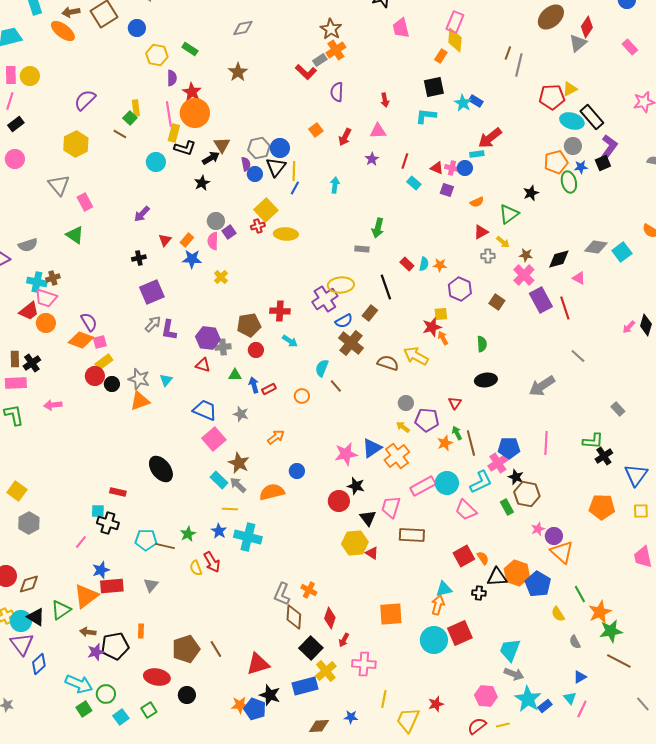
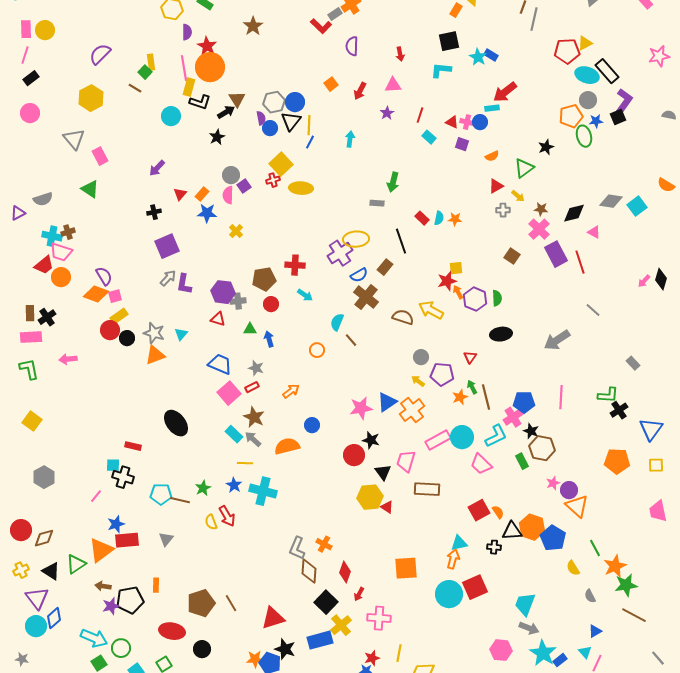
purple hexagon: (460, 289) -> (475, 299), moved
red rectangle: (269, 389) -> (252, 387), moved
yellow square: (17, 491) -> (32, 421), moved
cyan circle: (21, 621) -> (36, 626), moved
red star: (436, 704) -> (372, 658), moved

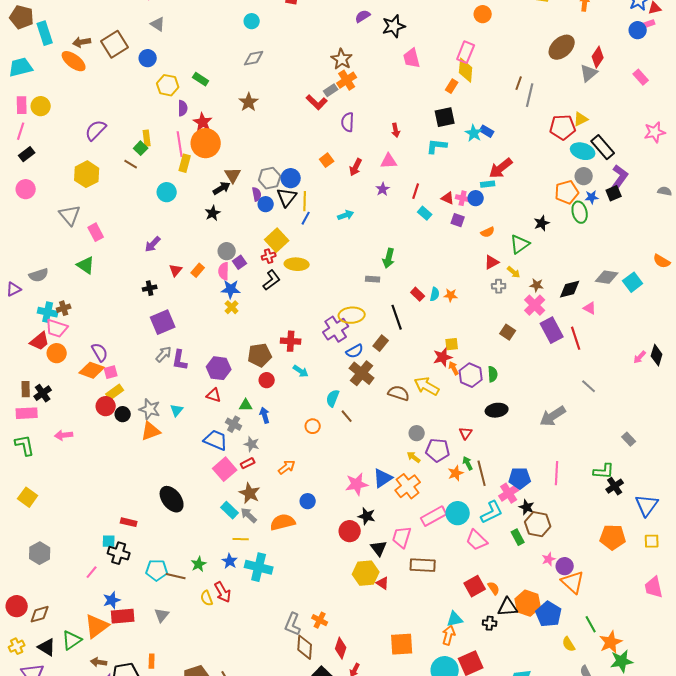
black L-shape: (200, 102) -> (272, 280), moved, turned -55
cyan arrow: (350, 139) -> (346, 215), turned 63
blue star: (207, 213) -> (231, 289), moved
gray cross: (238, 301) -> (234, 424), moved, turned 35

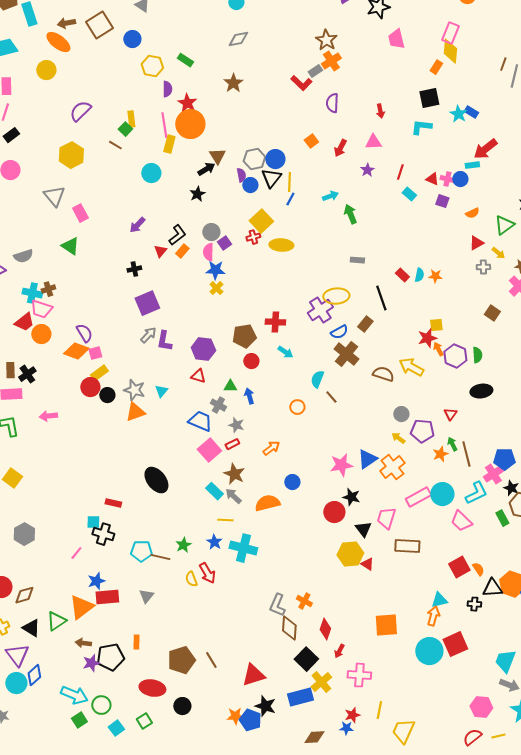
yellow circle: (41, 106) -> (46, 70), moved
green arrow: (389, 258) -> (350, 214), moved, turned 144
black L-shape: (272, 280) -> (177, 235), moved

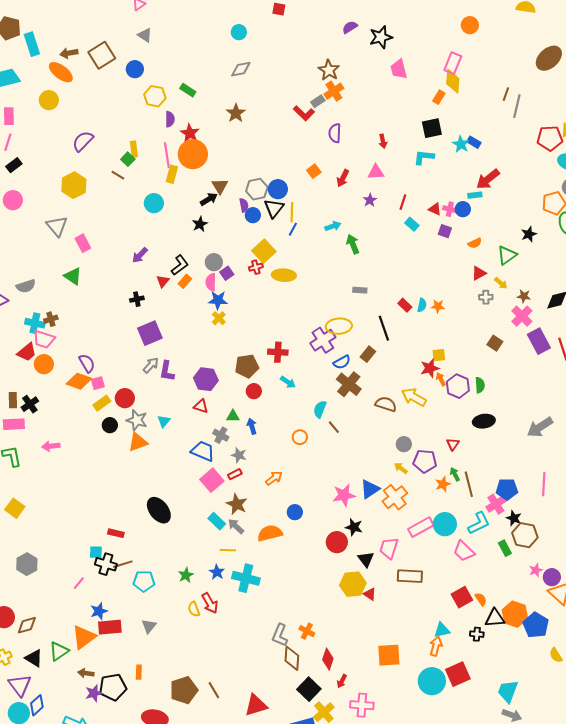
red circle: (90, 387) -> (125, 398), moved
brown line: (160, 557) -> (123, 564), moved, turned -30

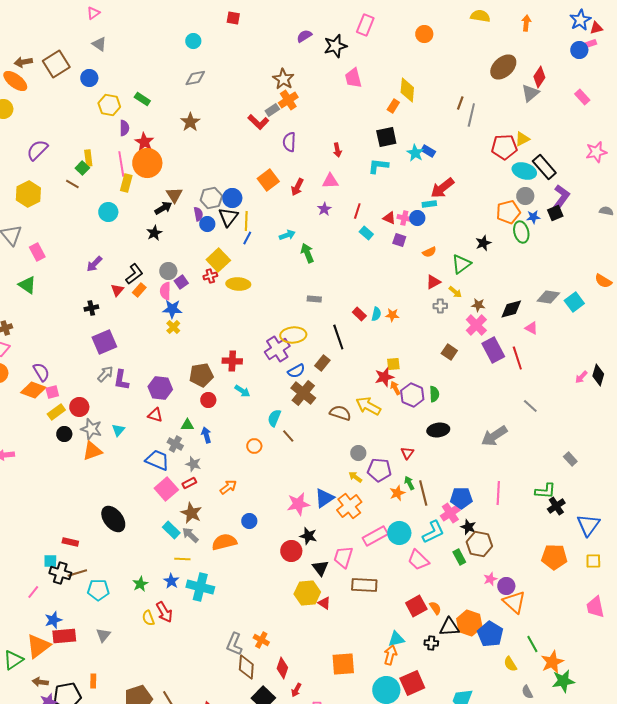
pink rectangle: (453, 63) -> (365, 25), moved
orange square: (314, 171) -> (268, 180), size x1.5

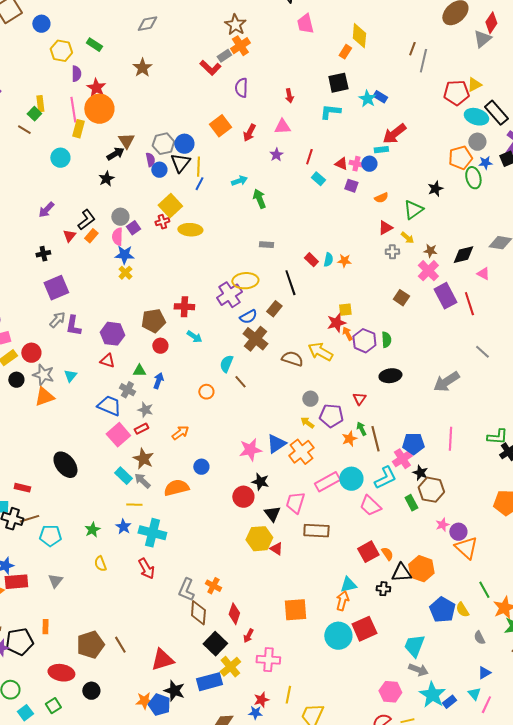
blue arrow: (206, 435) -> (158, 381), turned 35
red arrow: (164, 612) -> (146, 569), moved
blue pentagon: (490, 634) -> (442, 610), moved

